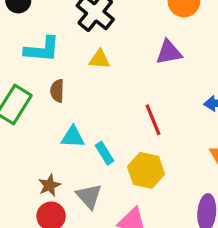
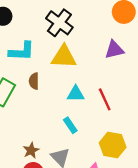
yellow triangle: (99, 59) -> (64, 57), size x1.6
cyan triangle: (73, 137) -> (76, 94), moved
yellow hexagon: (146, 170) -> (113, 145), moved

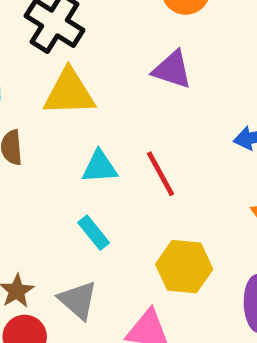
purple triangle: (114, 50) -> (172, 70), turned 36

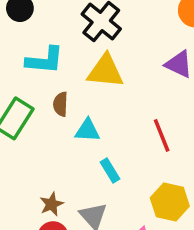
cyan triangle: (100, 167) -> (87, 130), moved

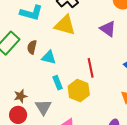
brown semicircle: (60, 104) -> (32, 47), moved
yellow hexagon: (170, 202) -> (79, 91), moved

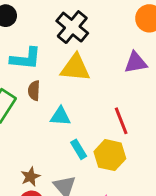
purple triangle: (108, 29) -> (136, 63), turned -36
brown semicircle: (32, 47) -> (34, 91), moved

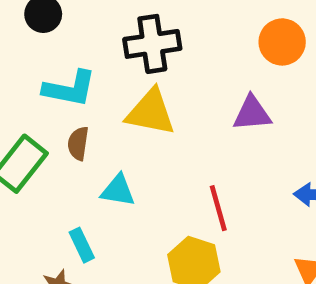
black cross: (72, 27) -> (152, 44), turned 36
cyan rectangle: (79, 149) -> (82, 245), moved

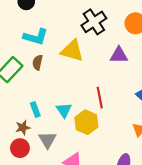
black cross: (152, 44) -> (94, 22), moved, turned -30
cyan triangle: (118, 191) -> (64, 110), moved, turned 42

